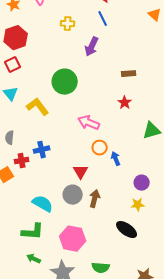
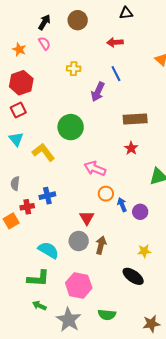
blue line: (103, 19) -> (116, 74), moved
brown rectangle: (129, 74) -> (135, 119), size x1.6
purple circle: (142, 183) -> (140, 212), moved

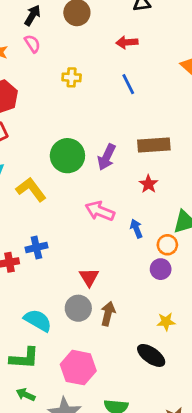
purple arrow: (98, 92) -> (107, 157), moved
orange circle: (106, 194) -> (167, 245), moved
blue arrow: (122, 205) -> (136, 229), moved

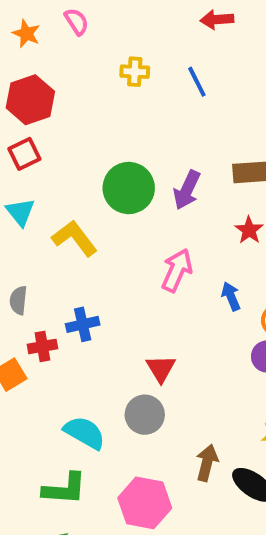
blue line: (128, 84) -> (197, 82), moved
pink arrow: (100, 211) -> (177, 270), turned 92
brown arrow: (108, 314) -> (207, 463), moved

